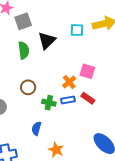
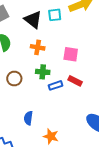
black triangle: (47, 41) -> (33, 20), moved, turned -30
orange cross: (69, 82) -> (38, 47), moved, turned -32
green cross: (49, 103) -> (43, 72), moved

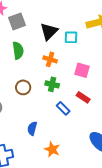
cyan square: (55, 15) -> (71, 37), moved
black triangle: (33, 20) -> (49, 31), turned 30
blue rectangle: (55, 85) -> (63, 108), moved, turned 56

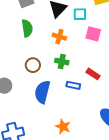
pink square: (82, 70) -> (93, 34), moved
blue rectangle: (63, 108) -> (73, 85), turned -32
blue semicircle: (32, 128) -> (42, 92), moved, size x1.6

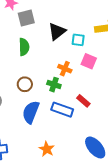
orange cross: (59, 37) -> (65, 69), moved
blue rectangle: (73, 85) -> (62, 110), size x1.5

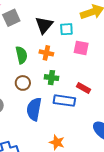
green semicircle: (24, 47) -> (21, 55), moved
orange cross: (65, 69) -> (46, 53), moved

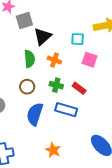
black triangle: (44, 25) -> (43, 36), moved
red rectangle: (83, 88) -> (79, 88), moved

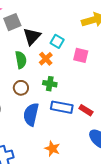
cyan square: (78, 39) -> (57, 41), moved, turned 32
orange cross: (54, 60) -> (46, 59), turned 32
red rectangle: (79, 88) -> (86, 110), moved

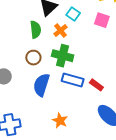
pink square: (81, 55) -> (102, 20), moved
green cross: (50, 84) -> (63, 56), size x1.5

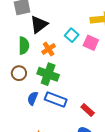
cyan square: (73, 14) -> (72, 35), moved
blue semicircle: (41, 85) -> (33, 98), moved, size x0.6
red rectangle: (96, 85) -> (88, 110), moved

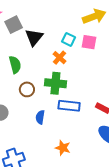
green semicircle: (24, 46) -> (15, 65), moved
orange cross: (49, 49) -> (60, 58), moved
blue semicircle: (33, 98) -> (40, 117), moved

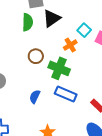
green semicircle: (15, 65) -> (28, 22), moved
brown circle: (27, 89) -> (36, 56), moved

